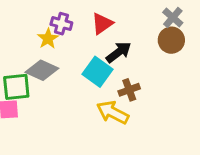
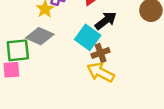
brown cross: (129, 90) -> (101, 53), moved

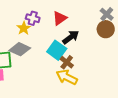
brown cross: (101, 53) -> (67, 62), turned -32

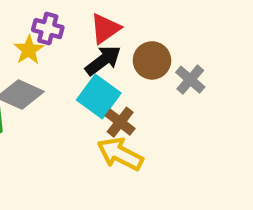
gray cross: (107, 14) -> (190, 80), moved
brown circle: (106, 29) -> (152, 60), moved
black arrow: (71, 37) -> (103, 60), moved

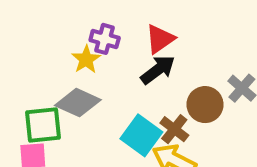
brown circle: (152, 60) -> (205, 105), moved
cyan square: (99, 97) -> (141, 135), moved

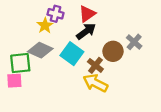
cyan square: (141, 135) -> (72, 54), moved

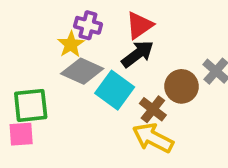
gray diamond: (40, 50) -> (82, 71), moved

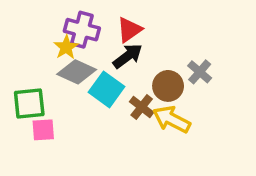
purple cross: (88, 25) -> (82, 30), size x1.4
pink square: (21, 134) -> (43, 130), moved
yellow arrow: (153, 138) -> (172, 119), moved

